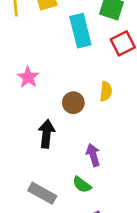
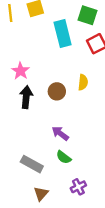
black arrow: (46, 134) -> (26, 97), moved
purple arrow: (93, 155) -> (60, 133), moved, turned -36

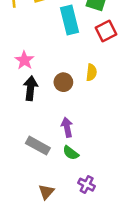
purple arrow: (60, 133) -> (67, 127), turned 42
gray rectangle: (32, 164) -> (38, 146), moved
purple cross: (78, 187) -> (87, 185), turned -35

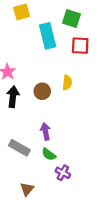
red square: (106, 31) -> (80, 46), turned 30
purple cross: (87, 185) -> (63, 173), moved

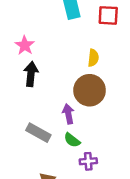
brown circle: (42, 91) -> (90, 90), moved, size x1.6
purple cross: (63, 173) -> (88, 161), turned -32

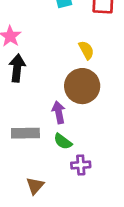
yellow semicircle: (93, 58) -> (86, 50), turned -35
gray rectangle: (38, 133) -> (25, 133), turned -30

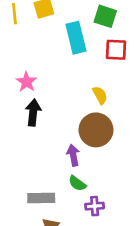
gray rectangle: (25, 133) -> (41, 198), moved

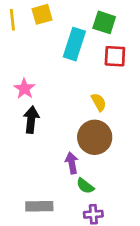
cyan rectangle: (76, 38) -> (74, 44), turned 32
green semicircle: (77, 183) -> (85, 186), moved

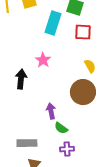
pink star: (24, 89) -> (43, 60), moved
yellow semicircle: (99, 102) -> (90, 66), moved
brown circle: (95, 137) -> (83, 92), moved

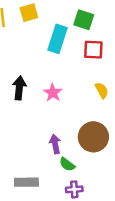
pink star: (43, 60) -> (53, 93), moved
black arrow: (21, 79) -> (19, 88), moved
brown circle: (83, 92) -> (93, 137), moved

